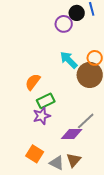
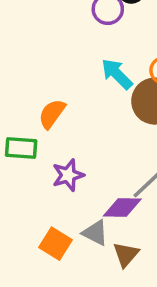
green rectangle: (46, 101) -> (21, 148), moved, turned 30
gray triangle: (57, 163) -> (95, 233), moved

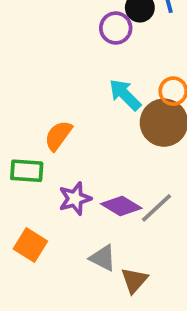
purple diamond: (122, 208) -> (121, 206), moved, turned 30
orange square: (55, 244) -> (30, 245), moved

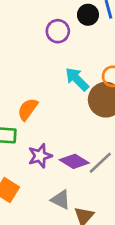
purple circle: (116, 28) -> (58, 31), moved

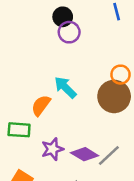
black circle: (88, 15) -> (63, 17), moved
cyan arrow: (77, 79) -> (65, 87), moved

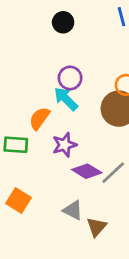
purple circle: (69, 32) -> (70, 78), moved
purple star: (52, 149) -> (64, 145), moved

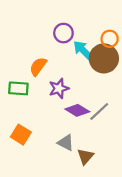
cyan arrow: (66, 99) -> (83, 50), moved

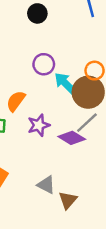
purple diamond: (77, 110) -> (72, 138), moved
gray line: (99, 111) -> (87, 123), moved

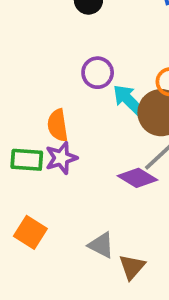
orange semicircle: (16, 101) -> (58, 125), turned -45
purple star: (39, 125) -> (61, 158), moved

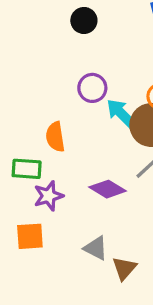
purple star: (61, 158) -> (49, 196), moved
purple diamond: (137, 178) -> (108, 189), moved
orange square: (30, 232) -> (30, 236), turned -36

